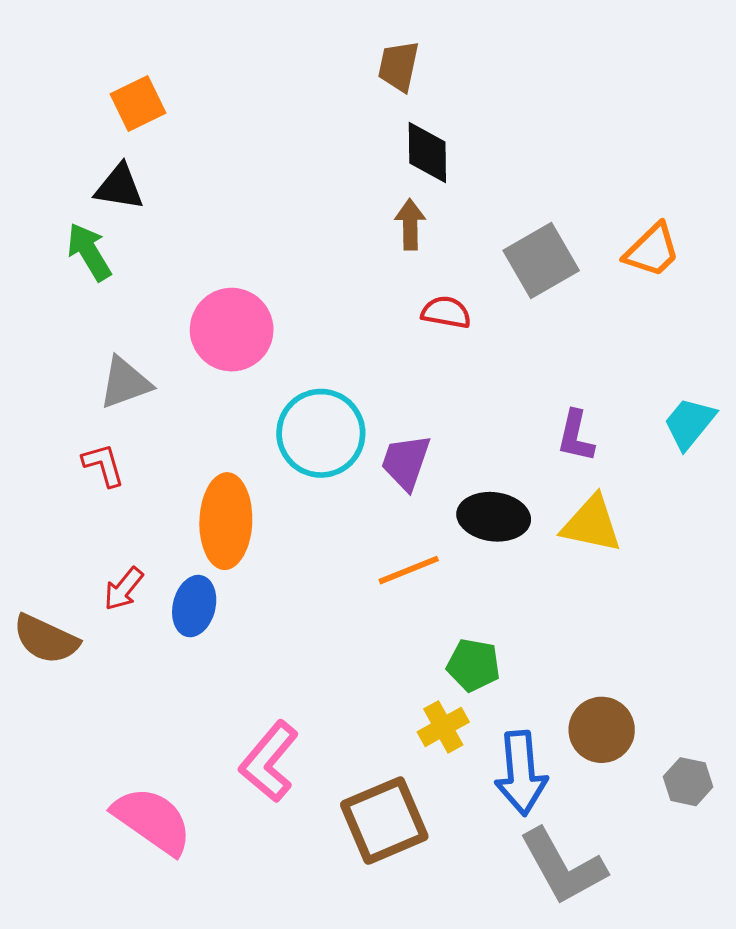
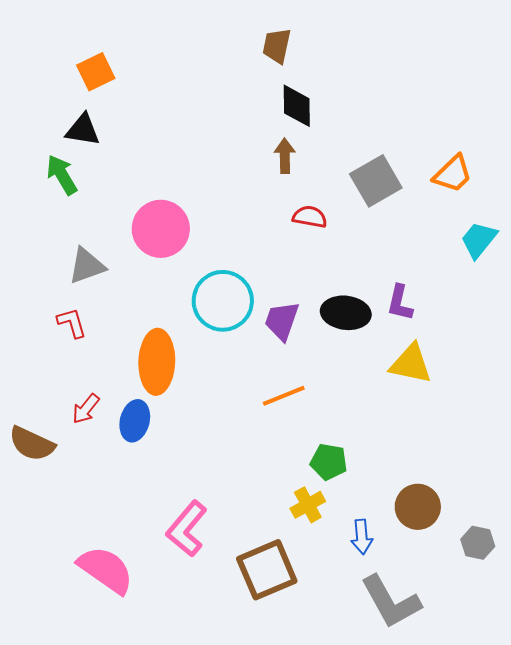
cyan trapezoid: (689, 423) -> (479, 240), moved
black ellipse: (494, 517) -> (346, 313), moved
blue arrow: (521, 773) -> (362, 537), size x0.6

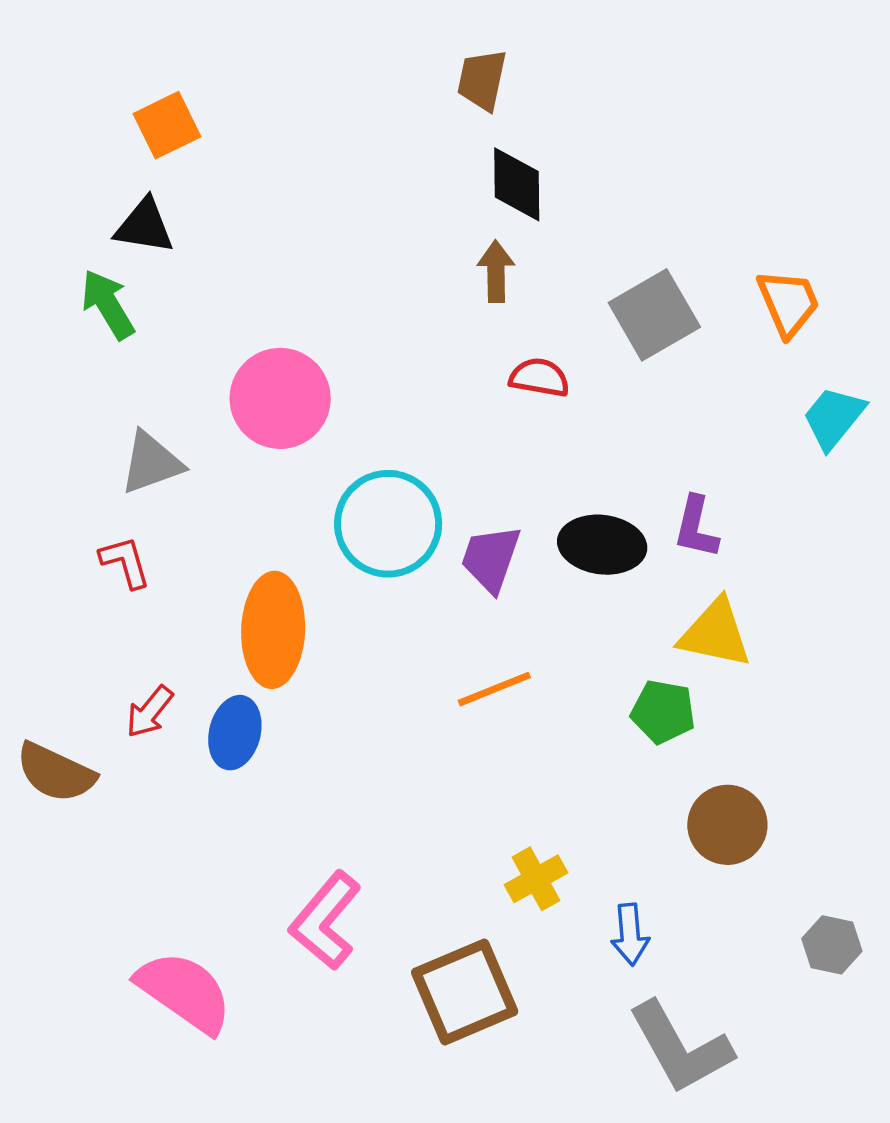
orange trapezoid: (453, 174) -> (788, 303), turned -69
green pentagon: (329, 462) -> (663, 712), moved
brown circle: (418, 507) -> (727, 825), moved

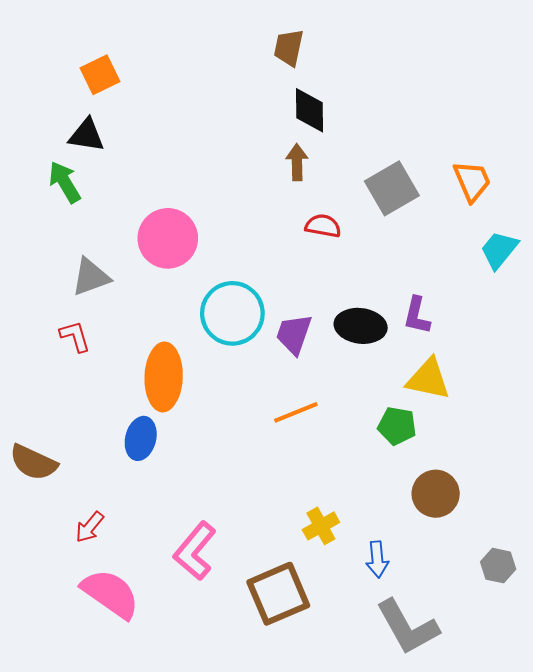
red arrow: (150, 712) -> (90, 527), moved

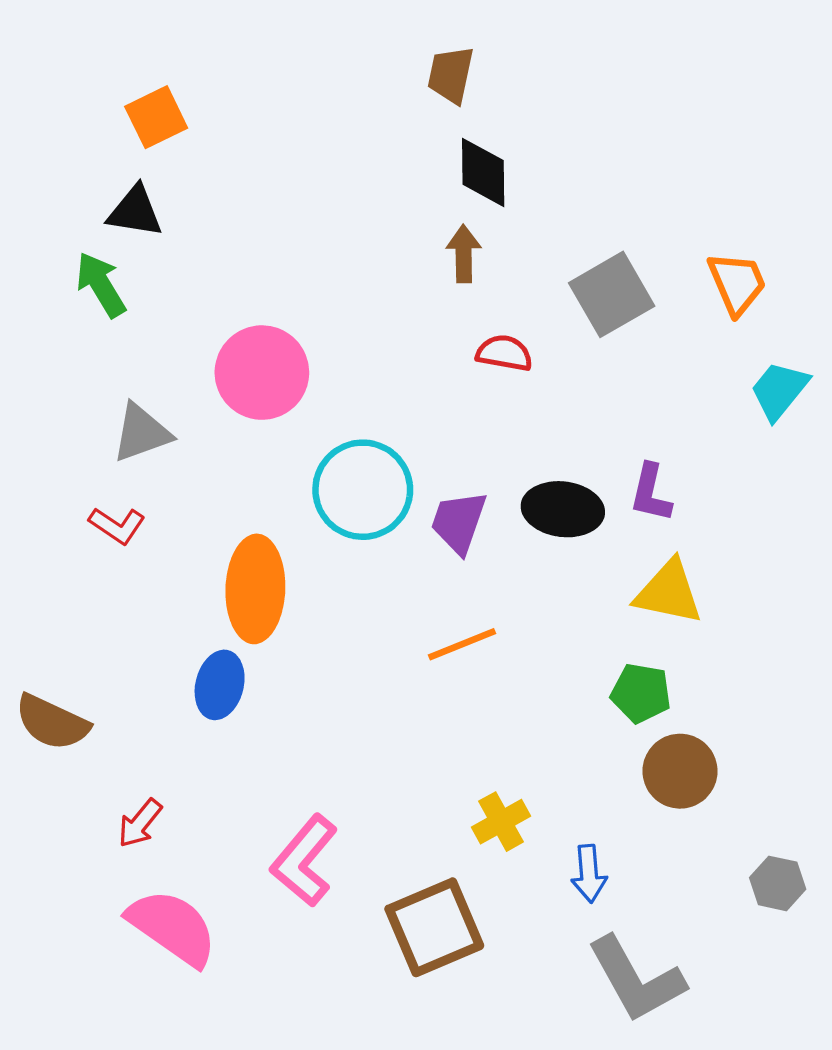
red L-shape: (75, 336) -> (117, 525), turned 140
green pentagon: (397, 426) -> (641, 693), moved

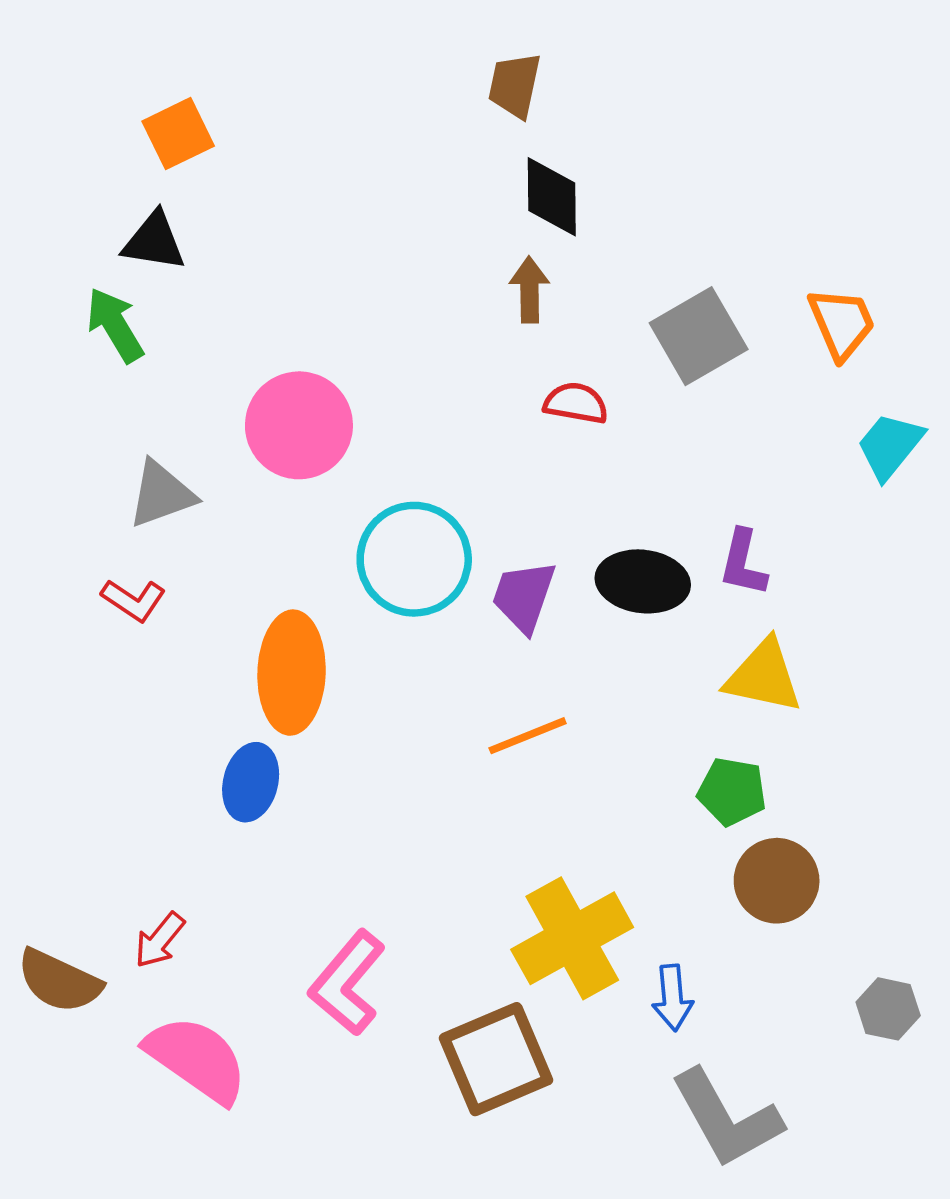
brown semicircle: (52, 722) -> (59, 981), moved
yellow cross: (501, 822) -> (572, 938), size x1.8

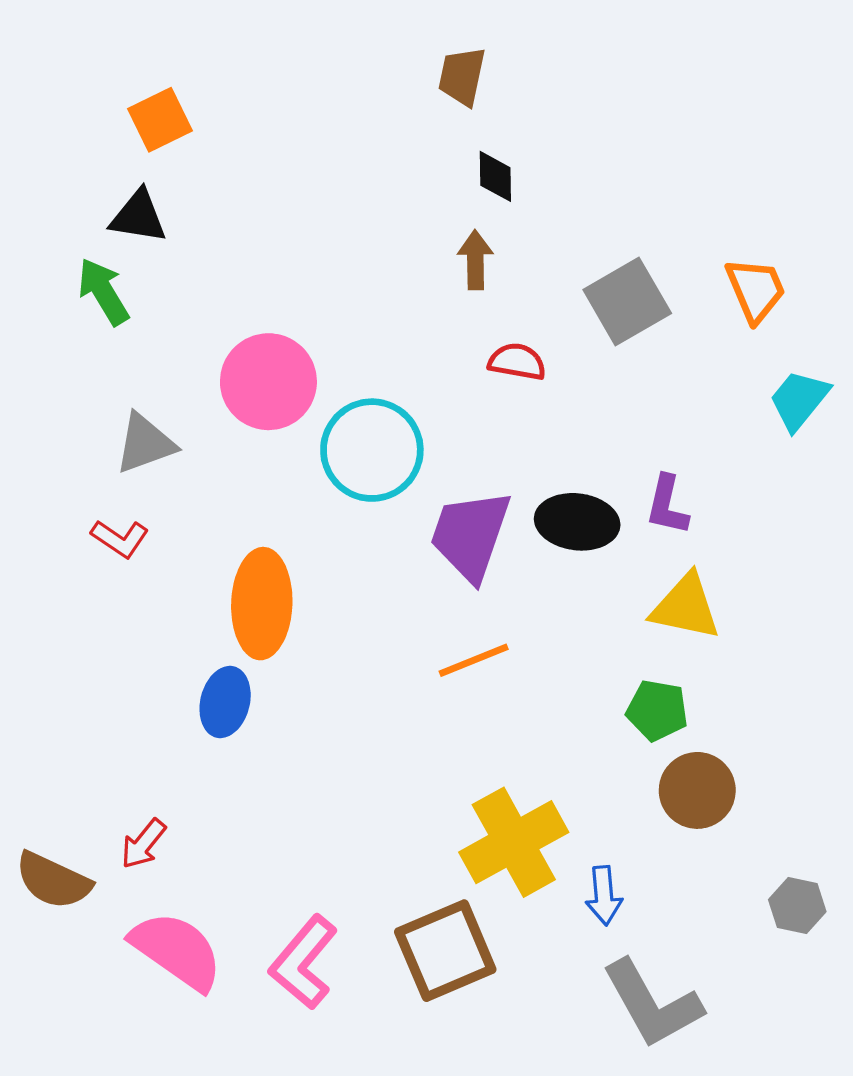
black diamond: (552, 197) -> (495, 176), size x0.7
cyan circle: (414, 559) -> (372, 450), moved
purple trapezoid: (524, 596) -> (470, 535), size x1.4
pink L-shape: (347, 983) -> (303, 962), moved

